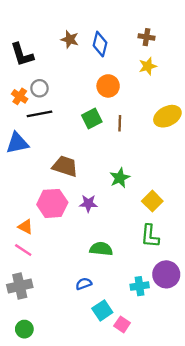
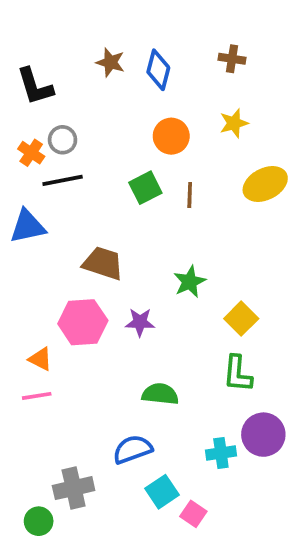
yellow star: (148, 66) -> (234, 123), moved
pink line: (23, 250) -> (37, 396), turned -42
blue semicircle: (84, 284) -> (133, 449), size x1.5
gray cross: (20, 286) -> (74, 488), moved

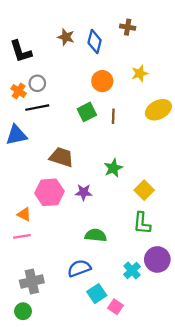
brown cross: (232, 59) -> (128, 27), moved
cyan cross: (221, 453) -> (132, 270), turned -35
gray cross: (74, 488) -> (32, 281), moved

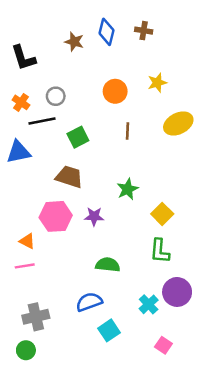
blue diamond: (95, 41) -> (106, 32), moved
gray circle: (37, 83) -> (56, 96), moved
green square: (87, 112) -> (78, 137), moved
pink square: (115, 307) -> (163, 345), moved

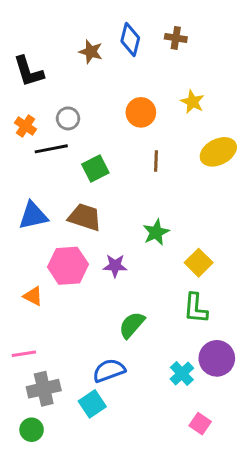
yellow star: (157, 83) -> (193, 102), turned -30
blue triangle: (18, 152) -> (33, 216), moved
green semicircle: (108, 265) -> (132, 325), turned -55
pink line: (25, 266) -> (24, 354), moved
cyan square: (109, 330) -> (92, 404), moved

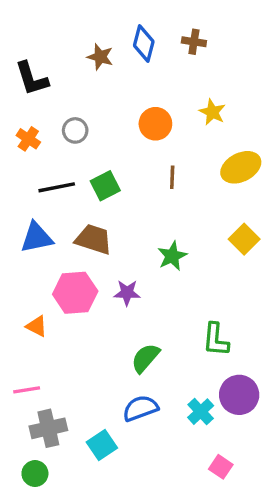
black line: (51, 149) -> (57, 187), moved
yellow square: (199, 263) -> (244, 239), moved
blue semicircle: (109, 370) -> (140, 408), moved

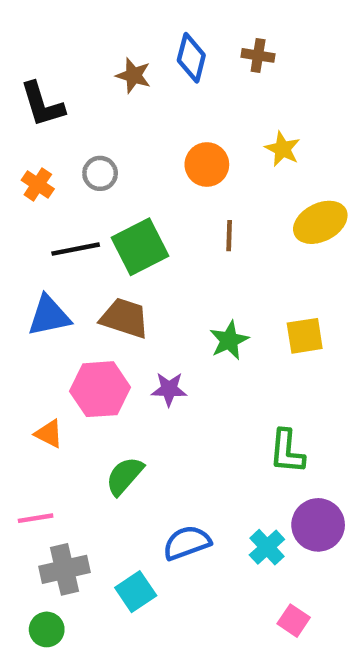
green square: (105, 186) -> (140, 247), size x1.4
yellow square: (244, 239) -> (305, 336), moved, turned 36
green semicircle: (145, 358) -> (125, 476), moved

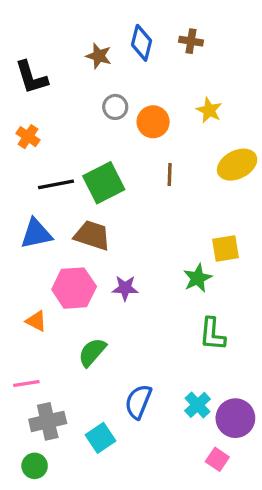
gray circle: (100, 173) -> (115, 107), moved
green star: (229, 340) -> (198, 278), moved
purple circle: (318, 525) -> (235, 418), moved
blue semicircle: (187, 543) -> (138, 402), turned -48

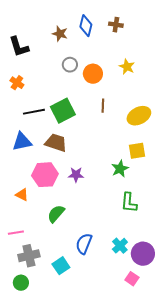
yellow ellipse: (237, 165) -> (139, 116), moved

